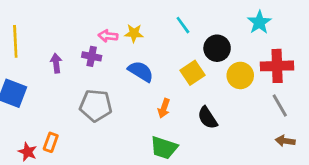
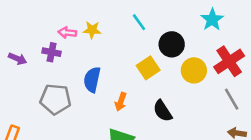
purple arrow: (56, 63) -> (18, 59), turned 120
red cross: (277, 66) -> (229, 61), turned -32
blue semicircle: (141, 71) -> (92, 80), moved, turned -110

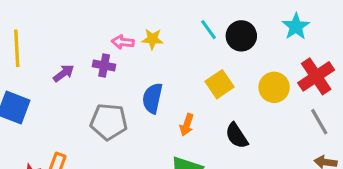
black circle: (172, 44) -> (241, 36), moved
purple arrow: (18, 59) -> (64, 73), turned -60

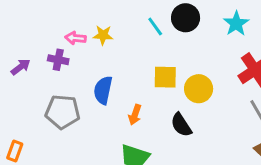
black circle: (241, 36) -> (186, 18), moved
yellow square: (219, 84) -> (165, 77), turned 35
yellow circle: (274, 87) -> (199, 89), moved

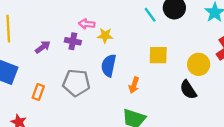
yellow star: (103, 35) -> (105, 35), moved
yellow circle: (199, 89) -> (199, 64), moved
black semicircle: (181, 125) -> (188, 90), moved
orange rectangle: (15, 151) -> (38, 92), moved

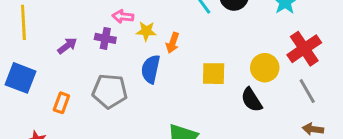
yellow square: (158, 55) -> (214, 74), moved
orange arrow: (134, 85) -> (173, 43), moved

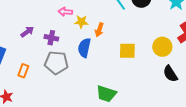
purple cross: (105, 38) -> (51, 38), moved
black semicircle: (252, 100) -> (170, 74), moved

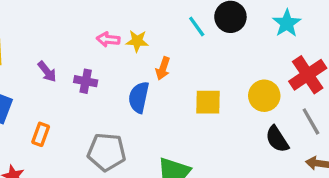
yellow star: (81, 22) -> (137, 41), moved
purple arrow: (27, 32) -> (47, 72), turned 88
gray pentagon: (56, 63) -> (107, 152), moved

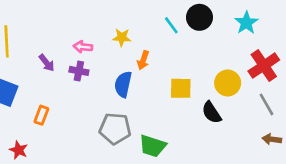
pink arrow: (108, 39) -> (83, 47), moved
black semicircle: (277, 139) -> (212, 112), moved
gray pentagon: (107, 152) -> (115, 129), moved

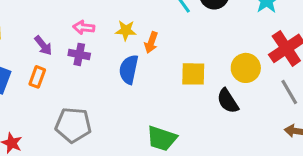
yellow star: (122, 37) -> (126, 30), moved
orange rectangle: (41, 115) -> (37, 77), moved
gray pentagon: (115, 129) -> (73, 125), moved

